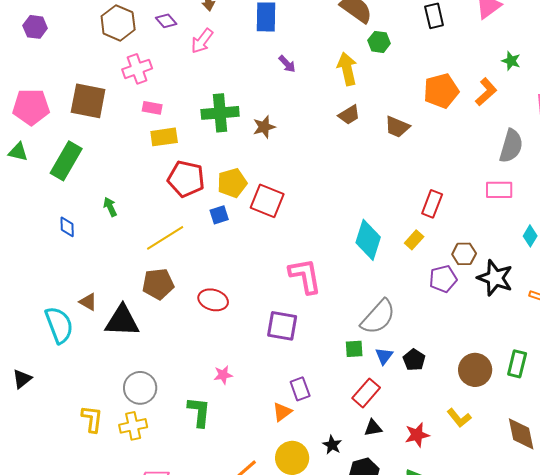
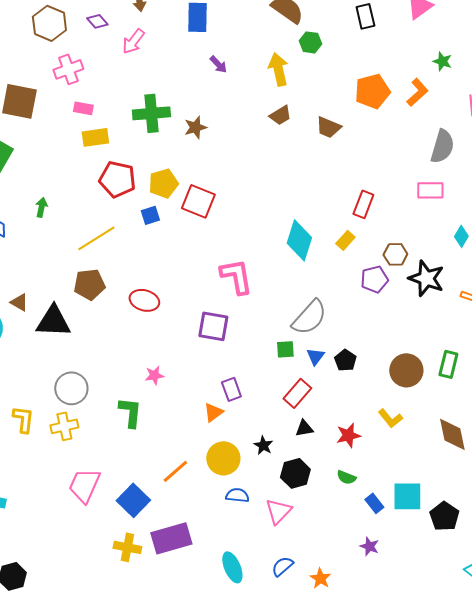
green arrow: (110, 207) -> (41, 207), turned 36

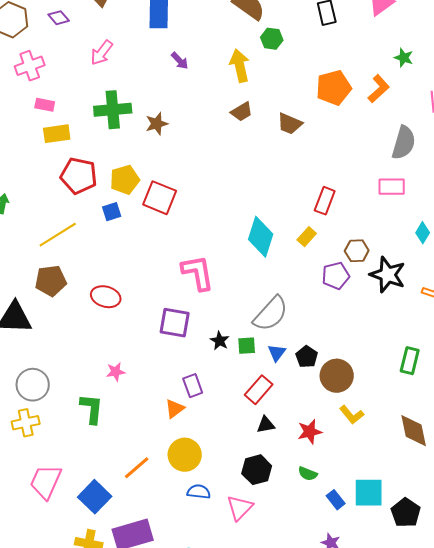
pink arrow: (133, 41) -> (102, 53), moved
brown circle: (406, 370) -> (337, 376), moved
black star: (263, 445) -> (220, 341), moved

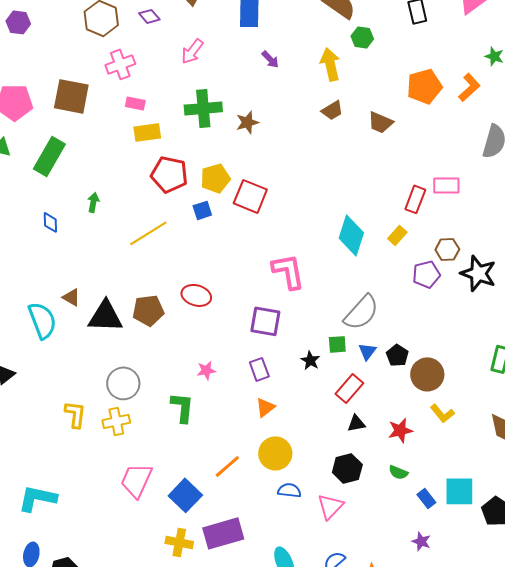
pink rectangle: (392, 187) -> (446, 185), moved
brown pentagon: (51, 281) -> (148, 310), moved
black star: (220, 341) -> (310, 360), moved
purple rectangle: (193, 386) -> (259, 369), moved

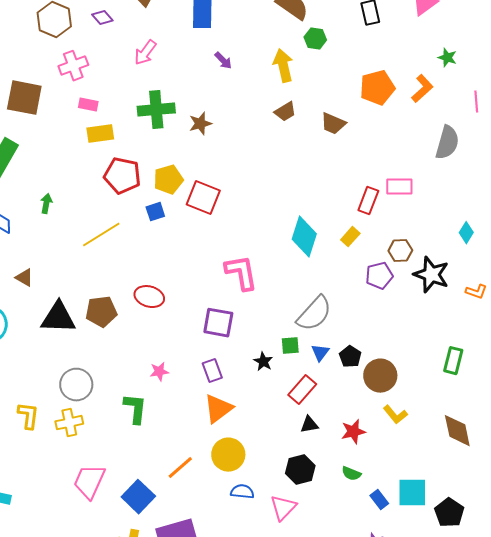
brown triangle: (71, 297) -> (24, 278), moved
orange triangle: (265, 407) -> (218, 409), size x1.5

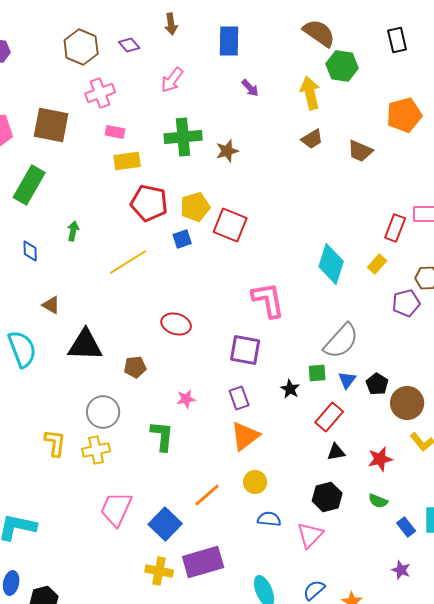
green hexagon: (315, 39) -> (342, 66), size x1.4
brown pentagon: (101, 312) -> (135, 367), moved, size x0.7
yellow circle: (228, 455) -> (255, 482), size x0.7

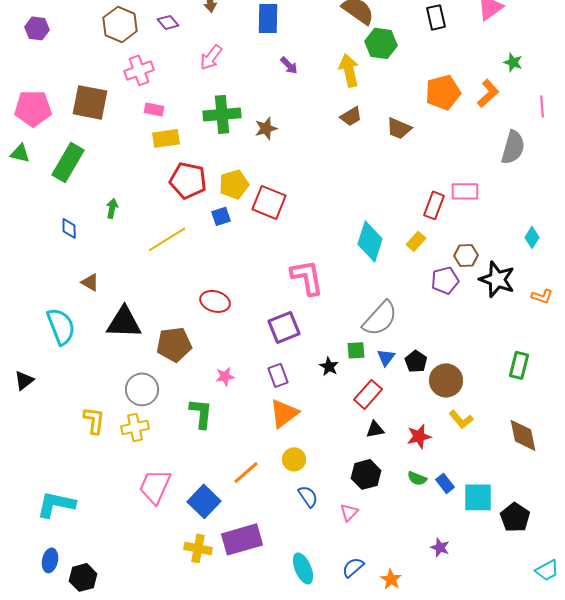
purple square: (245, 350) -> (284, 327), turned -32
brown pentagon: (135, 367) -> (174, 344), size x1.6
blue semicircle: (269, 519) -> (308, 496), turned 50
blue rectangle: (406, 527) -> (445, 483), moved
pink triangle: (310, 535) -> (349, 512), size x0.7

